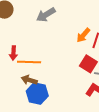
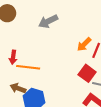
brown arrow: (29, 80) -> (18, 88), moved

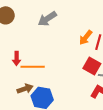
brown arrow: (18, 88) -> (25, 89), turned 147

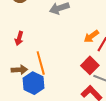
orange line: (33, 67) -> (41, 63), moved, turned 60

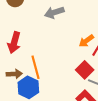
red arrow: (19, 38) -> (14, 43), size x1.5

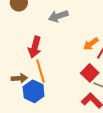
red arrow: (14, 43) -> (35, 47), moved

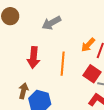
orange line: (40, 71) -> (63, 64), moved, turned 30
brown arrow: (19, 78) -> (23, 91), turned -63

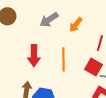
orange arrow: (88, 45) -> (76, 25), moved

